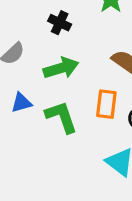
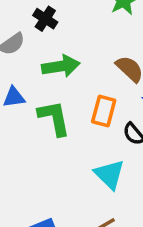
black cross: (60, 23) -> (45, 19), moved

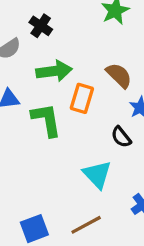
orange rectangle: (104, 111) -> (82, 98), moved

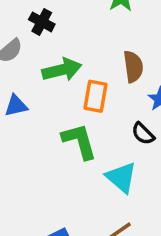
brown semicircle: (119, 75) -> (133, 67), turned 44
green L-shape: (46, 120) -> (79, 141), moved

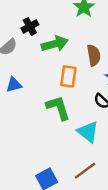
black cross: (42, 22) -> (30, 26), turned 35
green arrow: (62, 70) -> (55, 44), moved

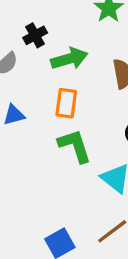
orange rectangle: (68, 76) -> (66, 103), moved

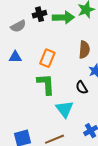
green arrow: (69, 59) -> (63, 17), moved

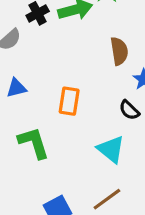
orange rectangle: (47, 58) -> (69, 101), moved
green L-shape: (46, 84) -> (34, 143), moved

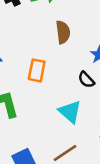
brown semicircle: (119, 51) -> (63, 32), moved

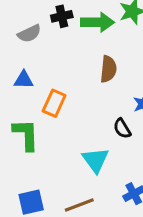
orange rectangle: (37, 70) -> (54, 103), moved

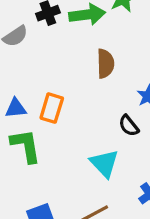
blue triangle: (24, 80) -> (16, 108), moved

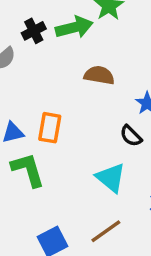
brown semicircle: (105, 64) -> (99, 75), turned -72

